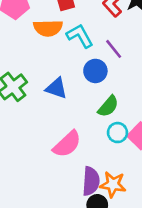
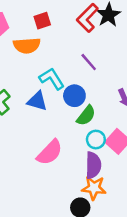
cyan L-shape: (80, 36) -> (52, 79), moved
blue circle: (95, 71) -> (74, 96), moved
purple semicircle: (91, 181) -> (93, 165), moved

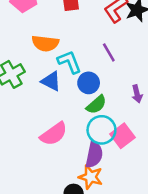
orange semicircle: (27, 46) -> (45, 43), moved
cyan circle: (96, 140) -> (101, 130), size x1.5

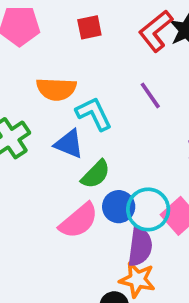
blue circle: (89, 83) -> (119, 207), moved
green semicircle: (96, 105) -> (96, 174), moved

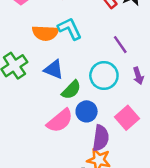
purple line: (150, 95) -> (120, 45), moved
cyan L-shape: (94, 114) -> (70, 29), moved
cyan circle: (148, 209) -> (104, 76), moved

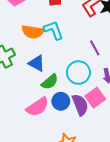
pink square: (127, 118) -> (95, 98), moved
purple semicircle: (101, 138) -> (80, 105), moved, turned -35

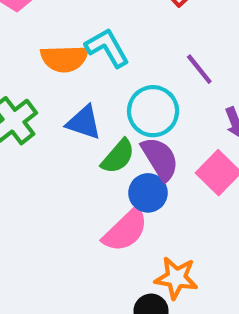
cyan circle: (78, 73) -> (153, 111), moved
purple semicircle: (80, 105) -> (160, 159), moved
pink semicircle: (38, 107) -> (125, 230), moved

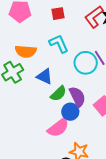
orange semicircle: (64, 59) -> (26, 51), moved
cyan circle: (153, 111) -> (86, 63), moved

